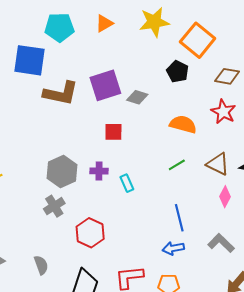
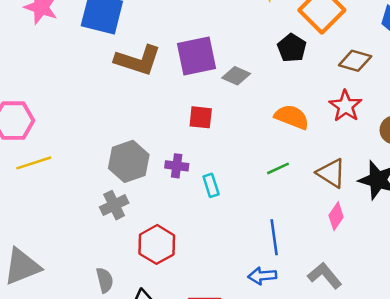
gray semicircle: (41, 265) -> (105, 280), moved

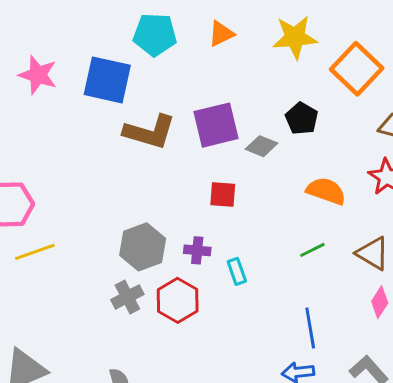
black pentagon: (292, 48) -> (302, 118), moved
red hexagon: (157, 244) -> (178, 300), moved

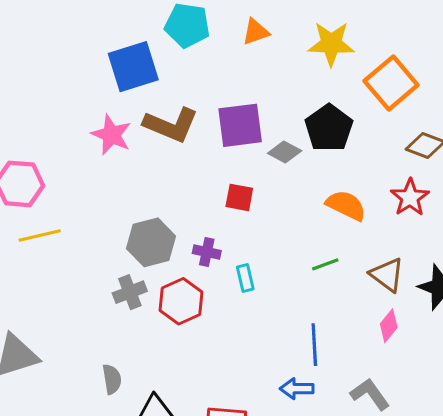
pink star: (38, 75) -> (111, 135), moved
blue square: (107, 80) -> (133, 67), turned -36
black pentagon: (302, 118) -> (329, 128), size x1.4

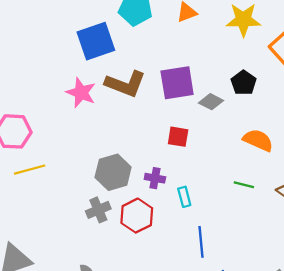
black pentagon: (329, 128) -> (244, 83), size x0.7
green line: (325, 264) -> (244, 185), turned 36
blue line: (314, 345) -> (201, 242), moved

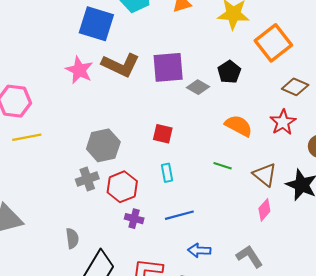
blue square: (96, 41) -> (96, 24), turned 32
red square: (178, 137) -> (163, 134), moved
purple cross: (155, 178) -> (134, 219), moved
blue line: (201, 242) -> (179, 215), turned 76

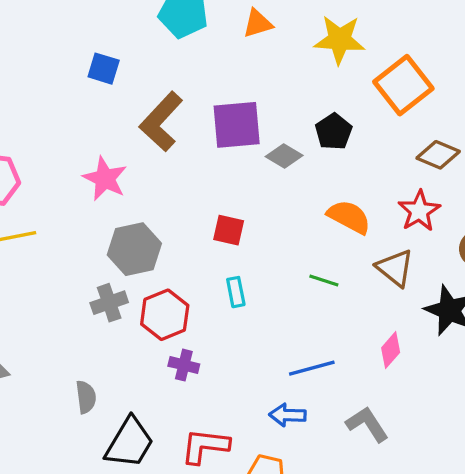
blue square: (96, 24) -> (104, 69), moved, size x0.6
brown L-shape: (121, 65) -> (161, 122), turned 108
pink star: (79, 70) -> (105, 179), moved
brown triangle: (265, 175) -> (395, 268), moved
blue line: (179, 215) -> (312, 368), moved

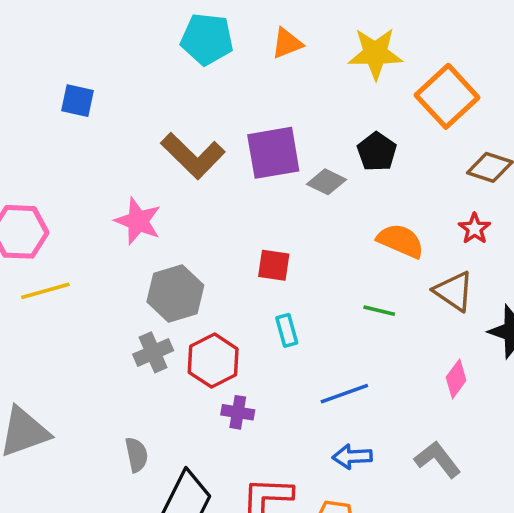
blue square: (104, 69) -> (78, 101), moved
brown L-shape: (161, 122) -> (193, 156), turned -84
red star: (419, 211) -> (475, 229), size x0.7
blue line: (312, 368) -> (344, 394), moved

